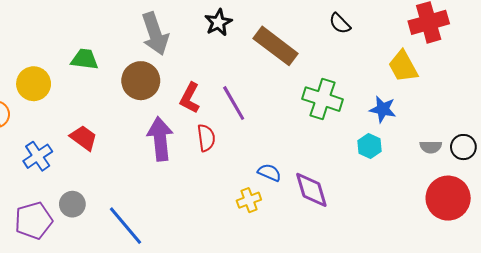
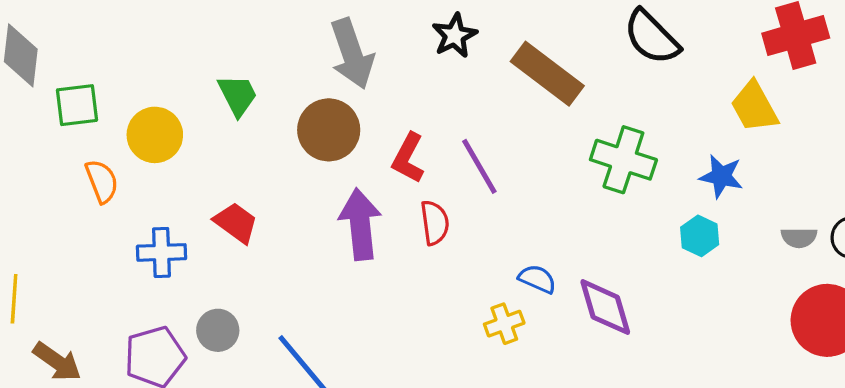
black semicircle: (340, 23) -> (652, 37), size x1.6
green trapezoid: (85, 59) -> (238, 95), turned 56
blue cross: (38, 156) -> (161, 252), turned 32

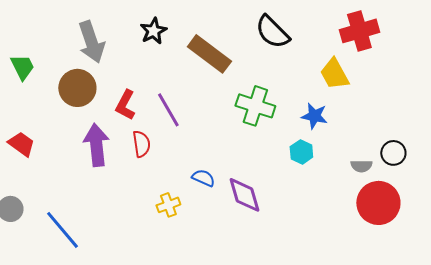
gray semicircle: (799, 238) -> (361, 166), moved
yellow cross: (504, 324) -> (168, 205), moved

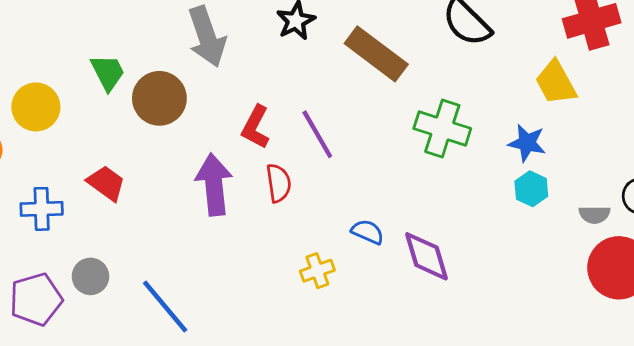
brown circle: (77, 88) -> (159, 98), moved
cyan hexagon: (301, 152) -> (531, 189), moved

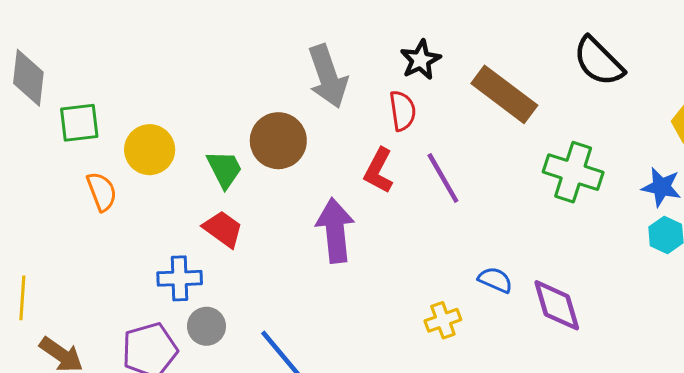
green trapezoid: (108, 72) -> (224, 169), moved
red semicircle: (279, 183) -> (403, 111), moved
blue cross: (42, 209) -> (180, 278), moved

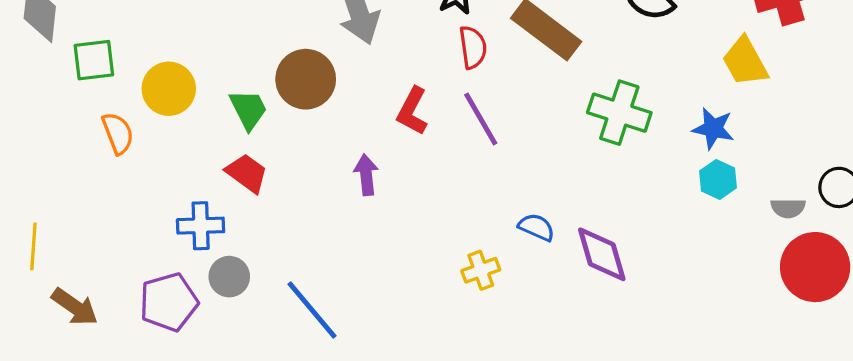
red semicircle: (403, 111) -> (473, 47), moved
purple arrow: (335, 230) -> (366, 175), size x0.6

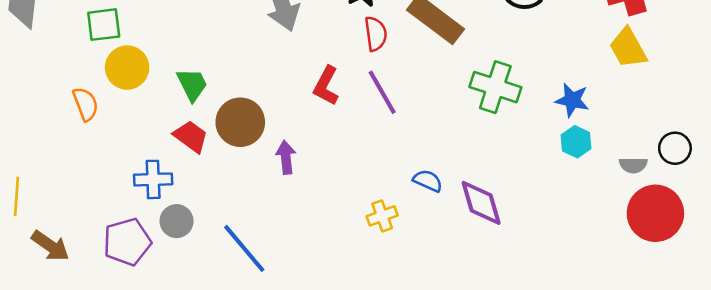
green square: (94, 60) -> (104, 25), moved
yellow trapezoid: (745, 62) -> (628, 48), moved
brown circle: (306, 79) -> (240, 122), moved
purple arrow: (366, 175) -> (286, 157), moved

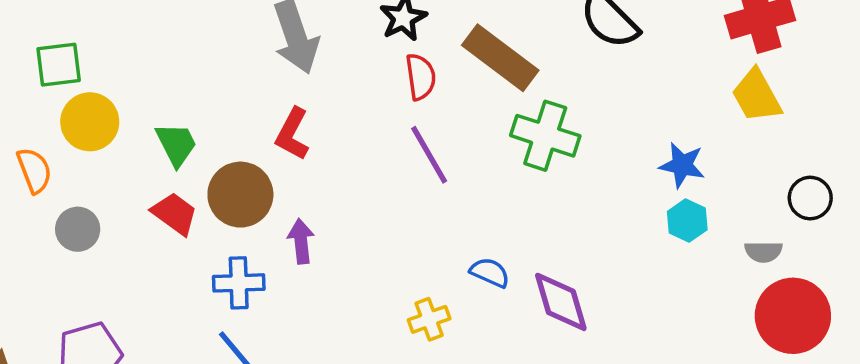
red L-shape: (326, 86) -> (292, 134), moved
green cross: (495, 87) -> (545, 136), moved
black circle: (675, 148) -> (810, 198), moved
blue cross: (153, 179) -> (239, 283), moved
gray circle: (177, 221) -> (78, 229), moved

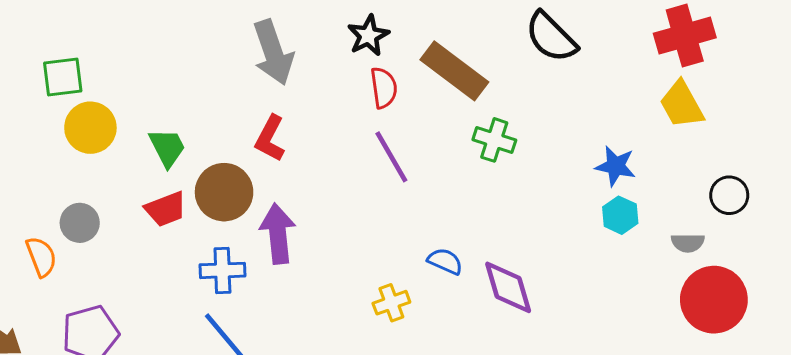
green cross: (545, 136) -> (494, 140), size x0.7
orange semicircle: (34, 170) -> (41, 257), moved
red trapezoid: (175, 214) -> (166, 209), turned 123
purple arrow: (301, 241) -> (278, 234), size x1.5

